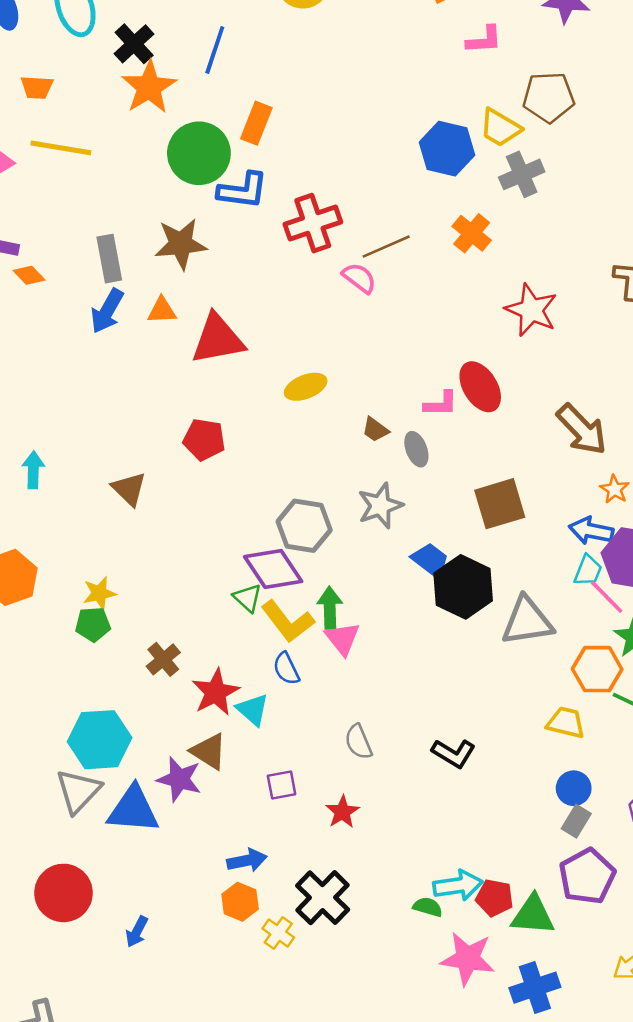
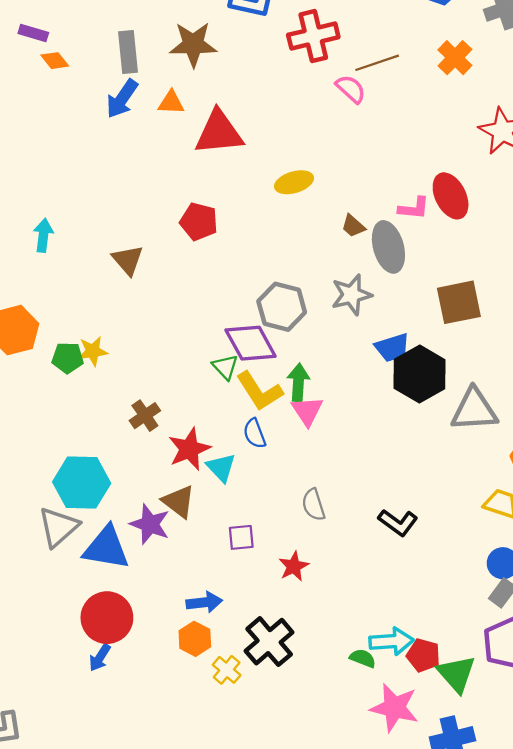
gray ellipse: (416, 449) -> (388, 247), size x1.6
blue trapezoid: (430, 560) -> (392, 348), turned 120
green pentagon: (93, 624) -> (68, 358), moved
red circle: (64, 893) -> (107, 618), moved
green triangle: (533, 915) -> (456, 674), turned 39

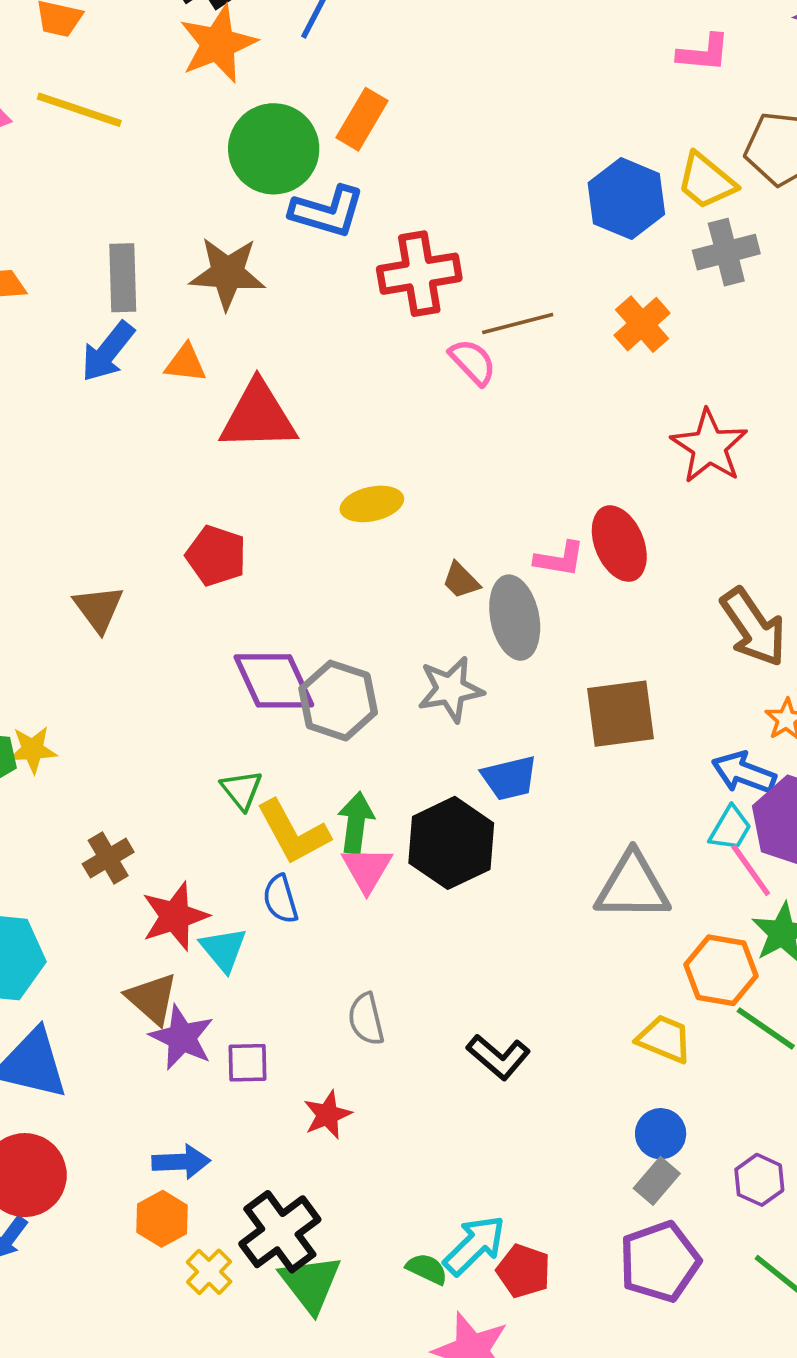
purple diamond: (251, 343) -> (274, 681), moved
black hexagon: (420, 374) -> (451, 843), moved
purple star: (150, 524) -> (182, 1037), moved
cyan arrow: (391, 641) -> (474, 1245), turned -45
green triangle: (456, 674) -> (311, 1283), moved

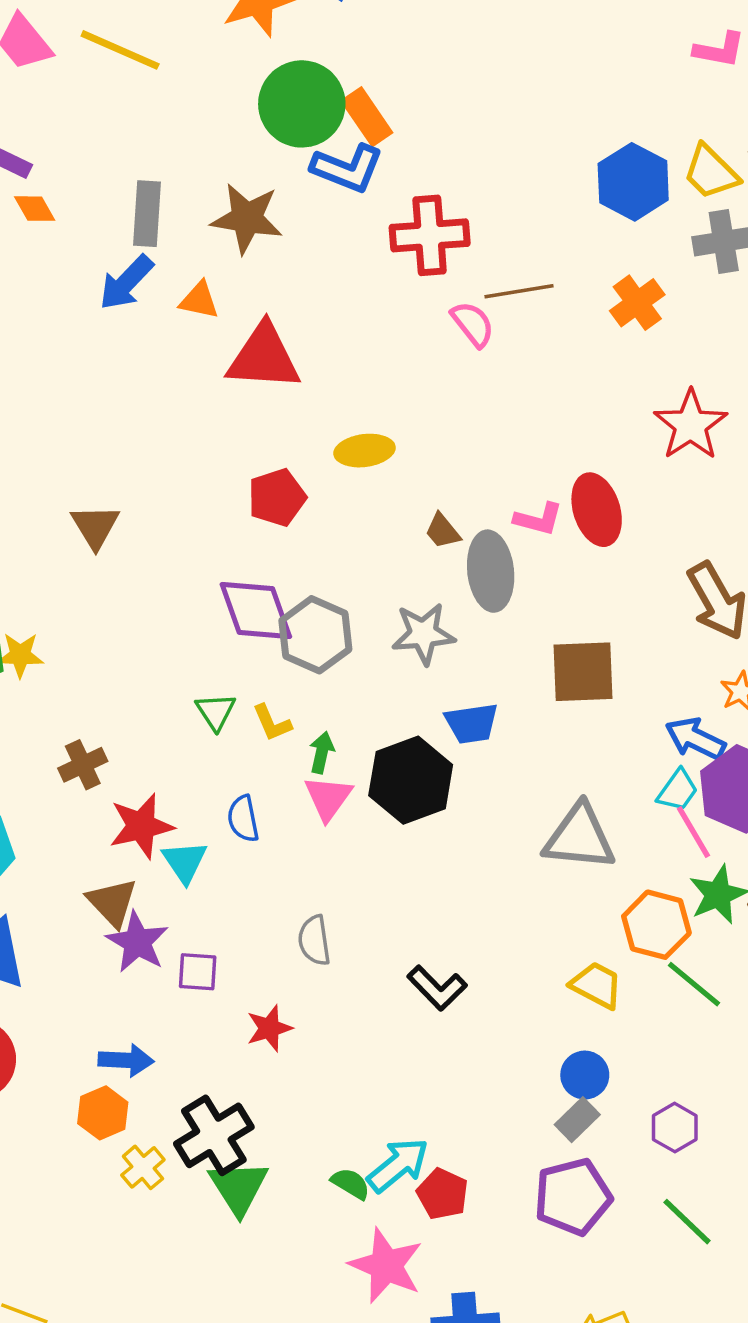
orange rectangle: (362, 119) -> (367, 117), moved, turned -70
red pentagon: (216, 556) -> (277, 497), moved, turned 30
green arrow: (356, 823) -> (322, 753), size x0.7
yellow L-shape: (293, 832) -> (272, 723), moved, size x0.6

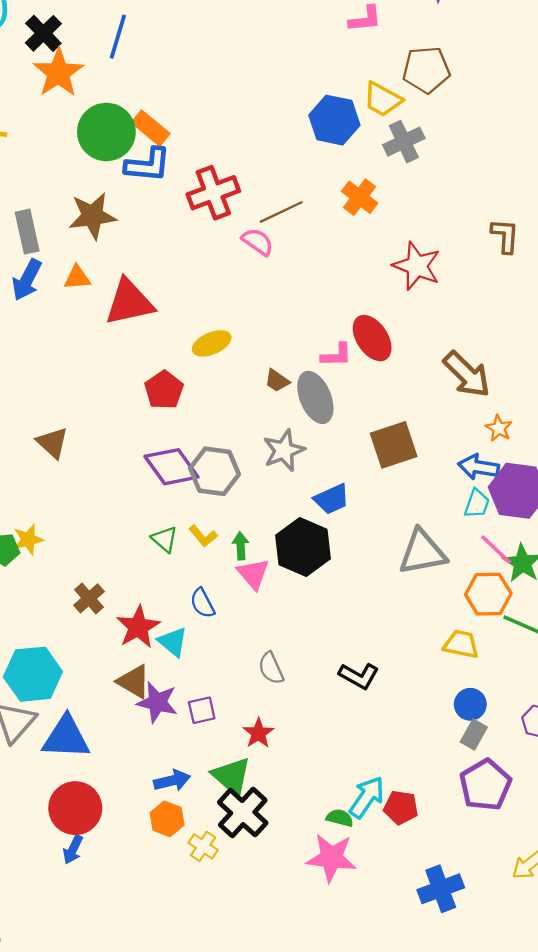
pink line: (693, 832) -> (496, 550), moved
green triangle: (239, 1187) -> (232, 776), moved
pink star: (386, 1266) -> (331, 858), moved

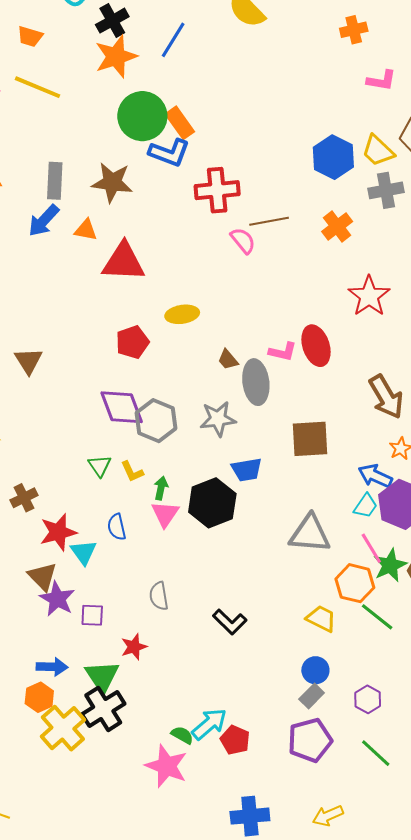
yellow cross: (203, 846) -> (63, 728), size x1.8

